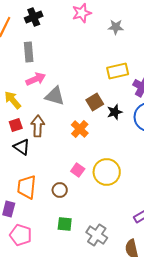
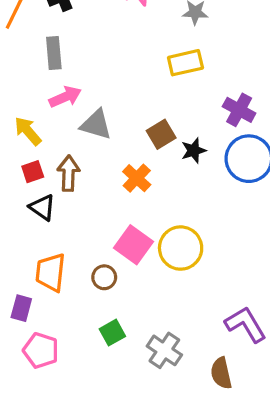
yellow rectangle: (118, 71) -> (185, 63), moved
pink square: (78, 170) -> (133, 245), size x1.6
green square: (65, 224) -> (112, 333), turned -35

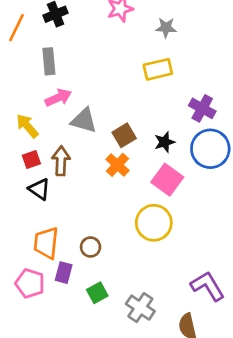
brown square: (161, 134) -> (124, 135), moved
pink square: (133, 245) -> (167, 180), moved
purple rectangle: (21, 308) -> (64, 273), moved
pink pentagon: (41, 350) -> (30, 283), moved

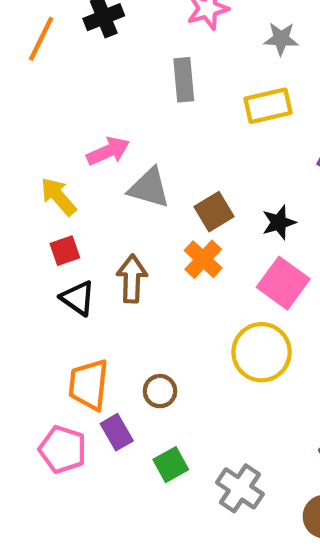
gray rectangle: (49, 61) -> (184, 80), moved
brown arrow: (61, 161) -> (132, 279), moved
purple rectangle: (64, 273) -> (117, 432), turned -45

